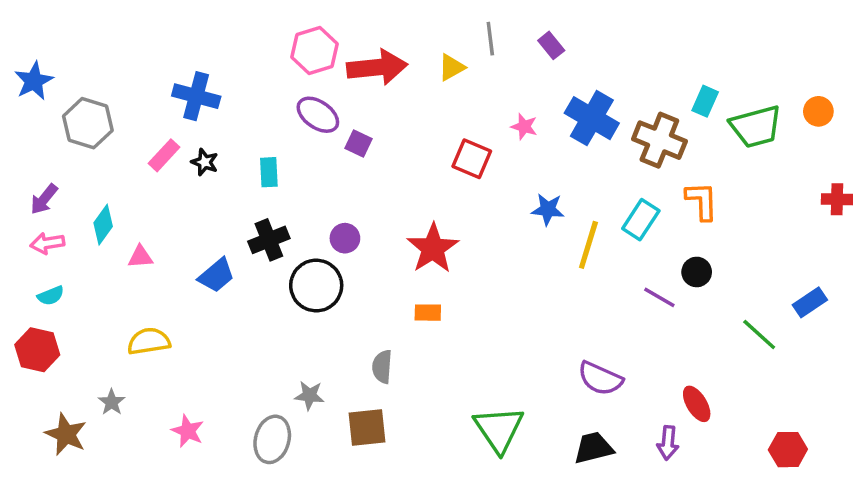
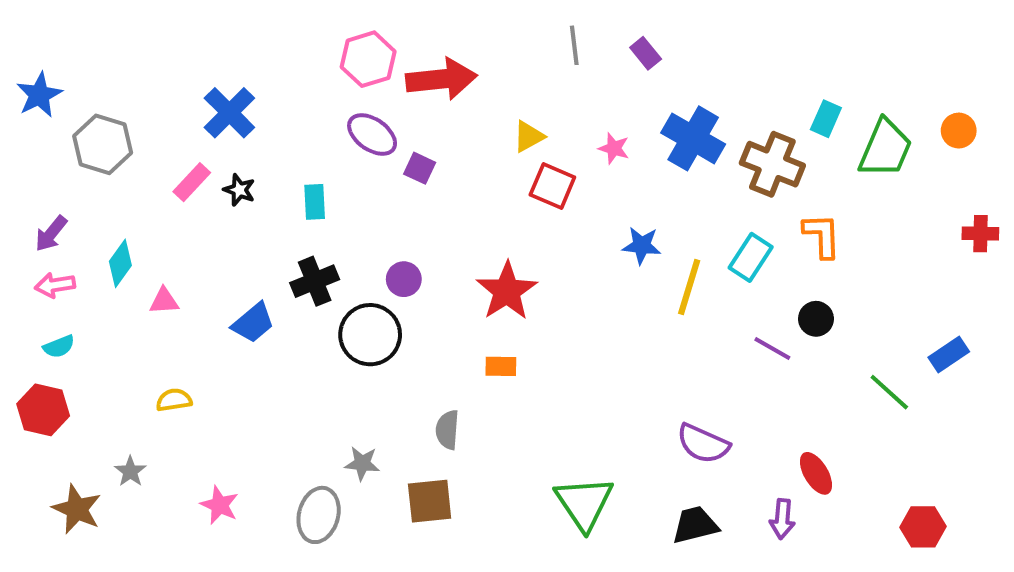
yellow triangle: (451, 67) -> (529, 136), moved
blue cross: (196, 96) -> (229, 113), turned 30
green trapezoid: (756, 127) -> (885, 148), turned -52
yellow semicircle: (149, 341) -> (174, 400), size x0.7

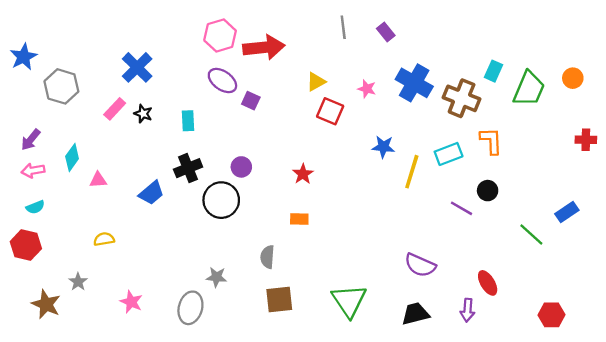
cyan rectangle: (751, 257) -> (449, 154), turned 36
red star: (507, 291) -> (303, 174), size x0.6
brown square: (430, 501) -> (279, 300), moved

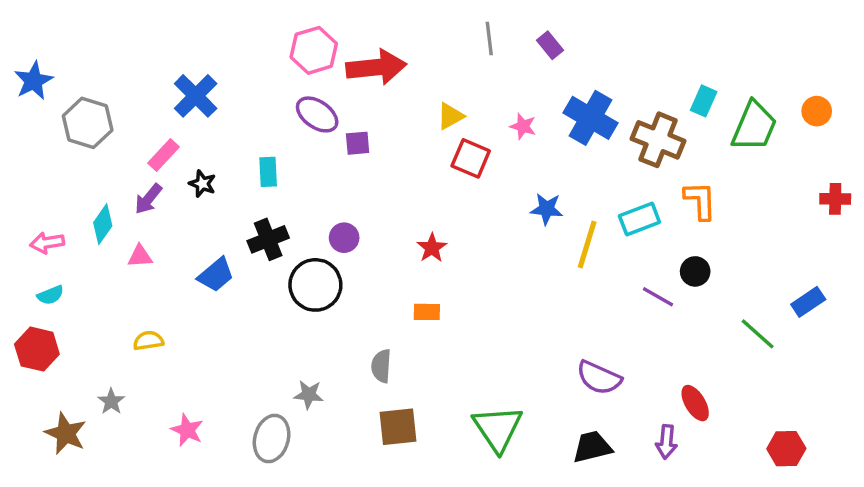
purple square: (251, 101) -> (358, 143), turned -30
black star: (143, 114) -> (202, 184), moved
purple arrow: (31, 140) -> (148, 199), moved

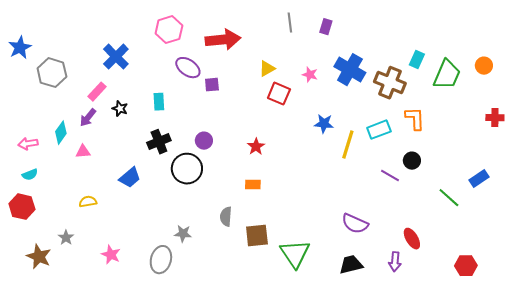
purple rectangle: (550, 45) -> (326, 27), turned 56
pink hexagon: (314, 50) -> (169, 30), moved
blue trapezoid: (216, 275) -> (130, 178), moved
brown square: (398, 427) -> (257, 236), moved

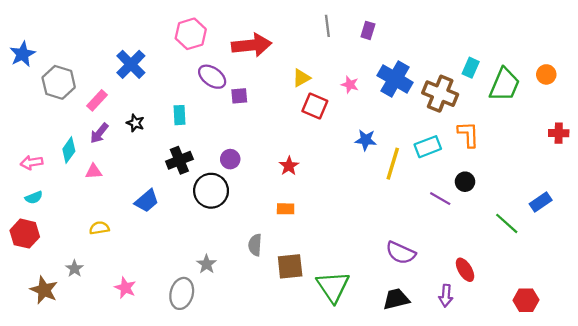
pink rectangle: (97, 92) -> (97, 100), moved
gray star: (183, 234) -> (207, 264), turned 30

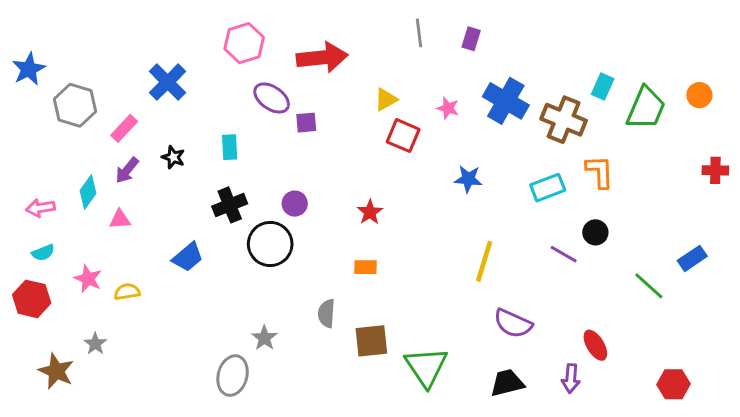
yellow line: (393, 164) -> (484, 261), moved
pink star: (125, 288) -> (88, 279), moved

